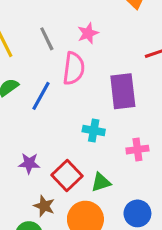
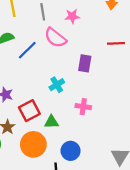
pink semicircle: (74, 68) -> (55, 38), turned 105
purple rectangle: (123, 91) -> (85, 63), size x0.7
cyan cross: (94, 131) -> (57, 85), turned 32

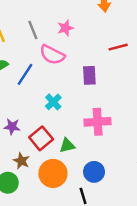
cyan cross: (57, 85) -> (53, 102), moved
pink cross: (83, 107) -> (98, 122), size x1.5

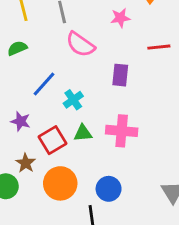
pink star: (65, 28) -> (120, 18), moved
blue line: (25, 74) -> (44, 84), moved
green triangle: (67, 145) -> (83, 133), moved

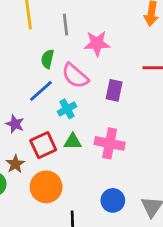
pink star: (120, 18) -> (97, 43), moved, size x1.4
pink semicircle: (80, 44) -> (75, 76), moved
green semicircle: (17, 48) -> (48, 59), moved, turned -60
blue circle: (109, 189) -> (113, 200), moved

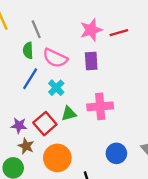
gray line: (65, 25) -> (36, 29), moved
pink star: (97, 43) -> (91, 30), moved
purple star: (15, 124) -> (19, 125), moved

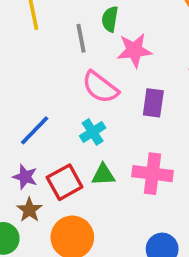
pink star: (91, 30) -> (134, 50), moved
green semicircle: (28, 50) -> (110, 19), moved
blue line: (30, 79) -> (35, 130), moved

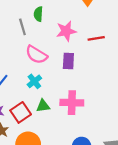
pink star: (134, 50) -> (66, 31), moved

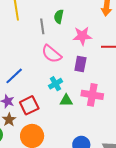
cyan cross: (34, 81) -> (55, 84), moved
pink cross: (72, 103) -> (92, 95), moved
green triangle: (43, 106) -> (66, 100), moved

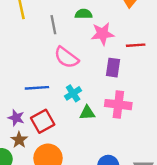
green semicircle: (59, 16) -> (84, 14), moved, turned 80
purple rectangle: (80, 64) -> (113, 68), moved
blue line: (14, 76) -> (37, 88), moved, turned 42

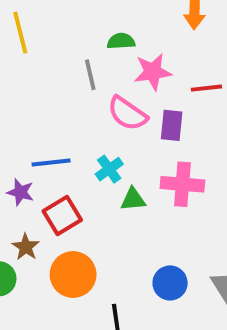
gray line: (53, 25) -> (90, 75), moved
pink semicircle: (66, 57) -> (127, 114), moved
purple star: (16, 118) -> (20, 192), moved

